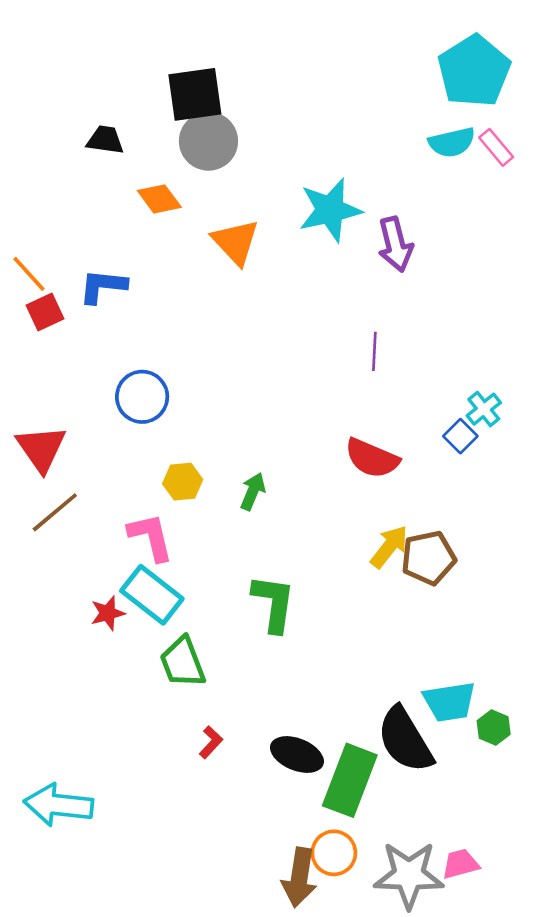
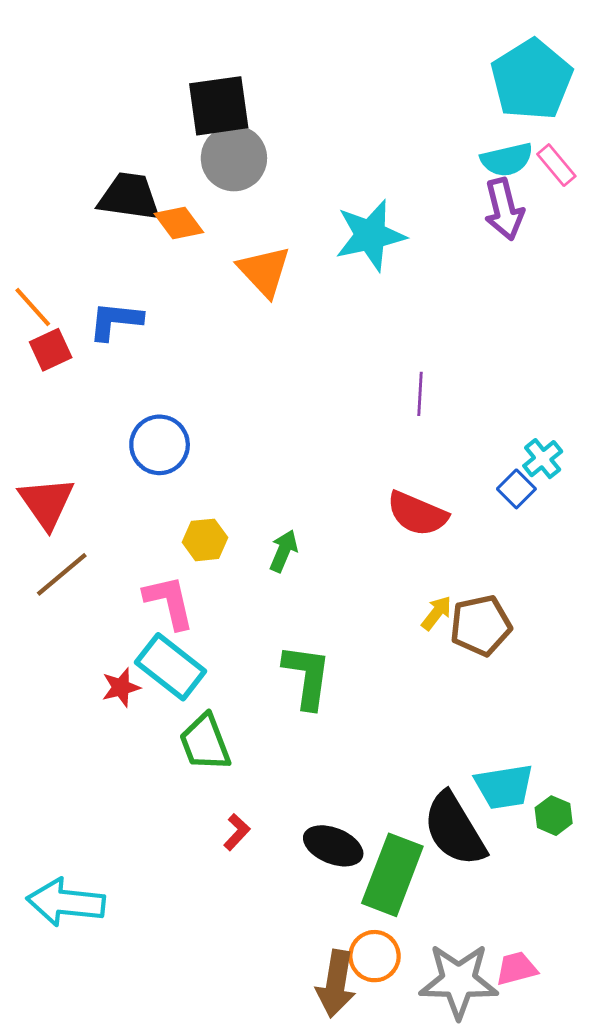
black trapezoid: (105, 140) -> (129, 197), moved, size x1.5
purple arrow: (395, 244) -> (504, 209), moved
yellow arrow: (389, 547) -> (437, 613), size x0.7

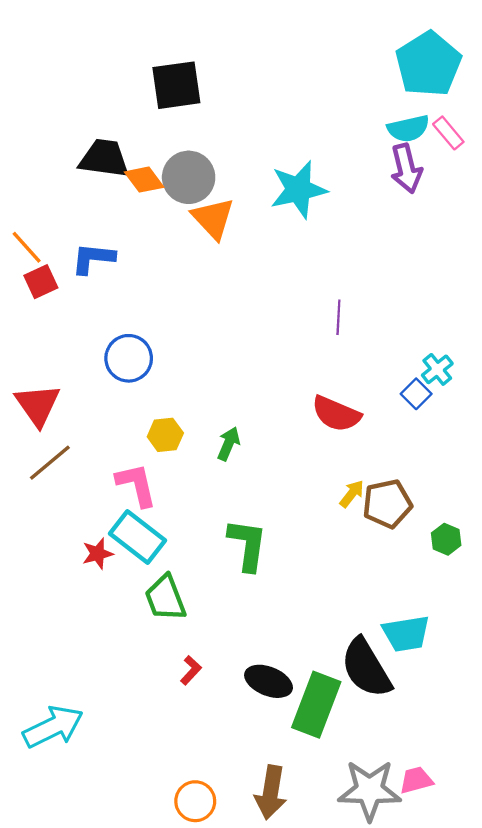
gray circle: (234, 158) -> (189, 177), moved
green hexagon: (554, 816) -> (446, 539), moved
cyan arrow: (66, 902) -> (53, 727), turned 148
orange circle: (375, 956) -> (195, 801), moved

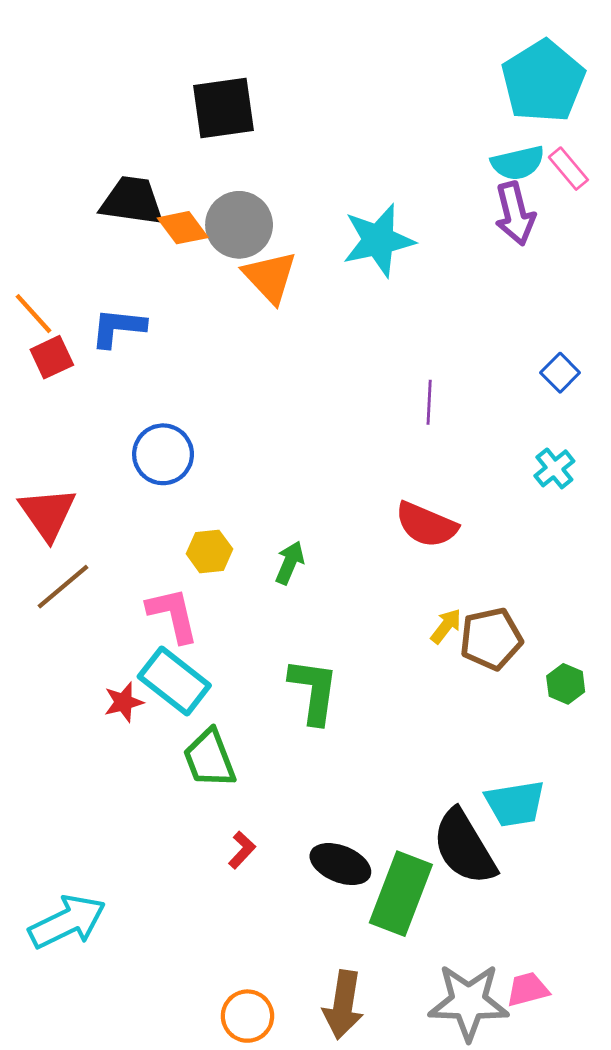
blue square: (416, 394) -> (560, 373), moved

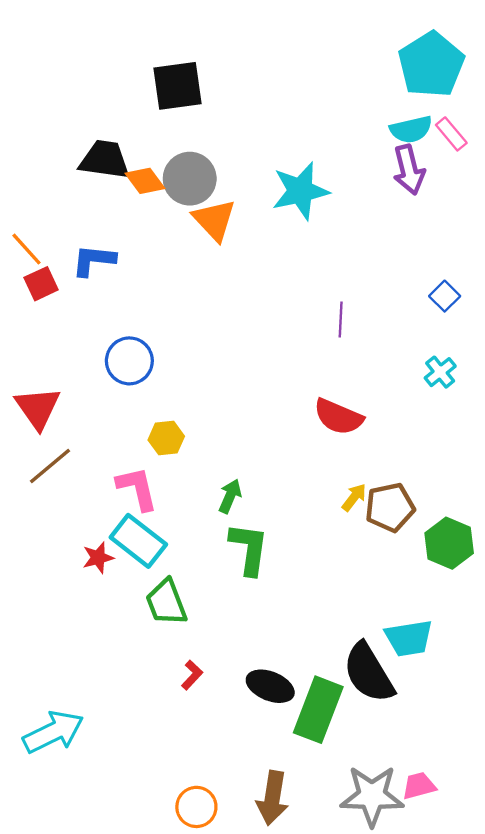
green arrow: (290, 563) -> (230, 496), moved
green hexagon: (566, 684) -> (449, 543), size x1.6

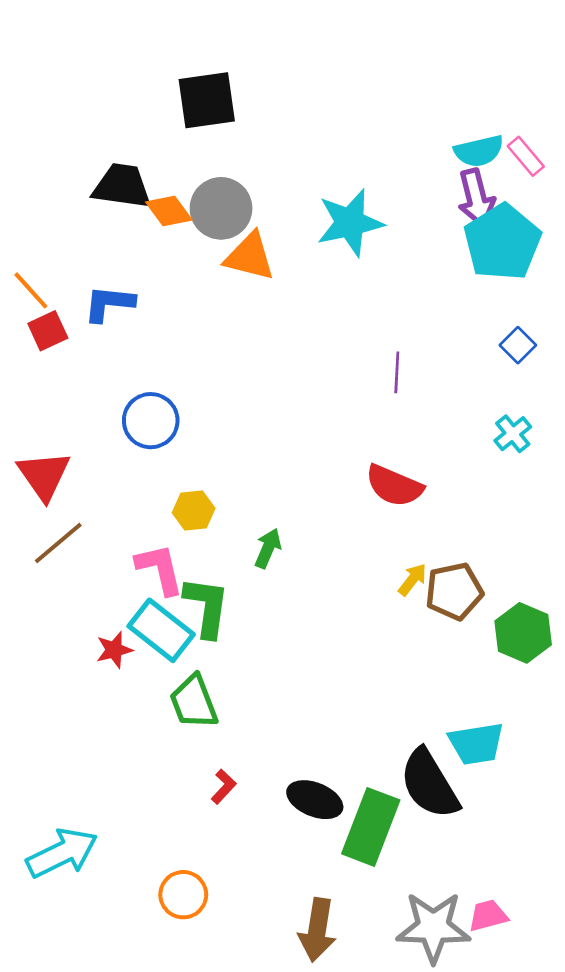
cyan pentagon: (431, 65) -> (502, 242), moved
orange triangle: (214, 220) -> (250, 257), turned -33
green arrow: (230, 496) -> (268, 548), moved
green L-shape: (249, 549) -> (207, 607), moved
orange circle: (196, 807) -> (183, 895), moved

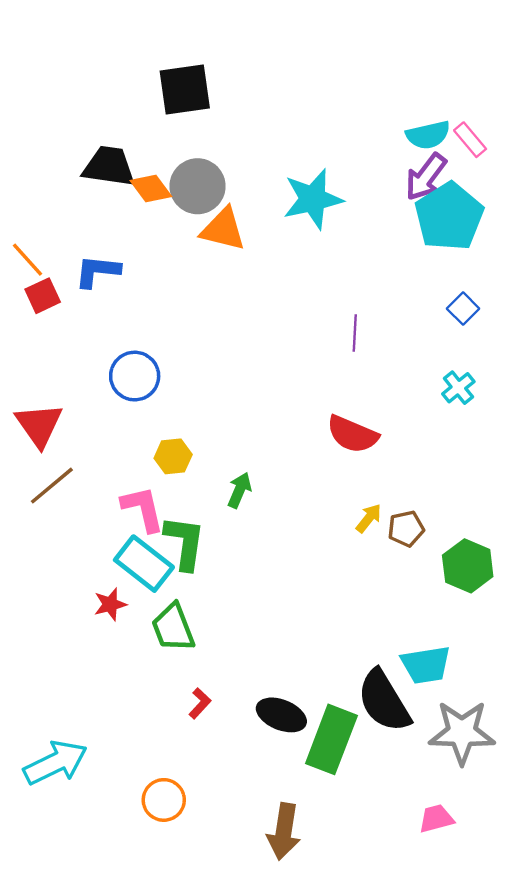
purple arrow: (476, 198) -> (426, 177), turned 51
brown pentagon: (454, 591) -> (406, 529), size x0.7
red star: (114, 650) -> (110, 604), moved
gray star: (433, 927) -> (462, 732), moved

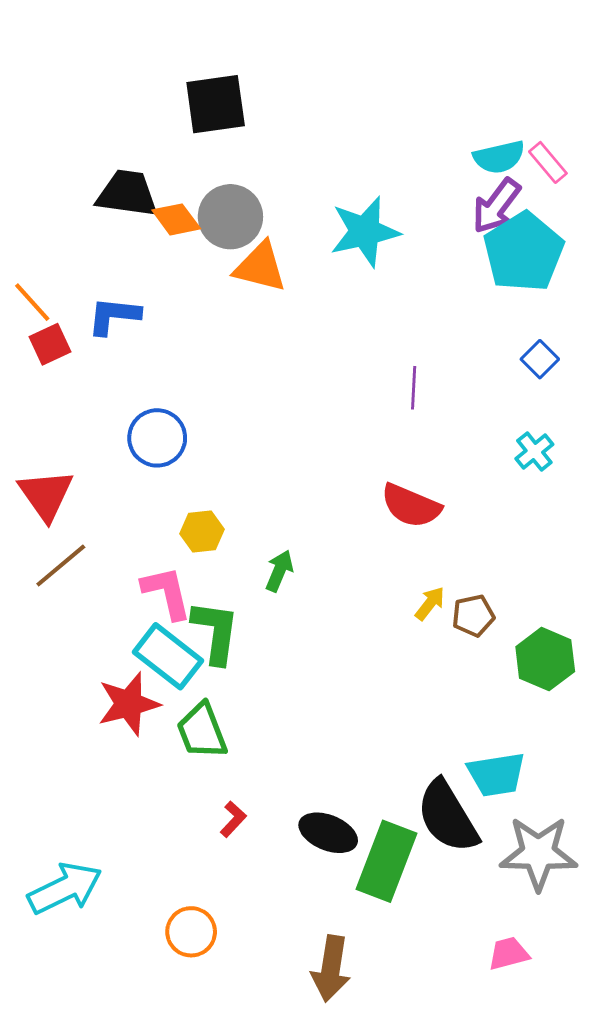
red star: (110, 604) -> (129, 704), size x1.6

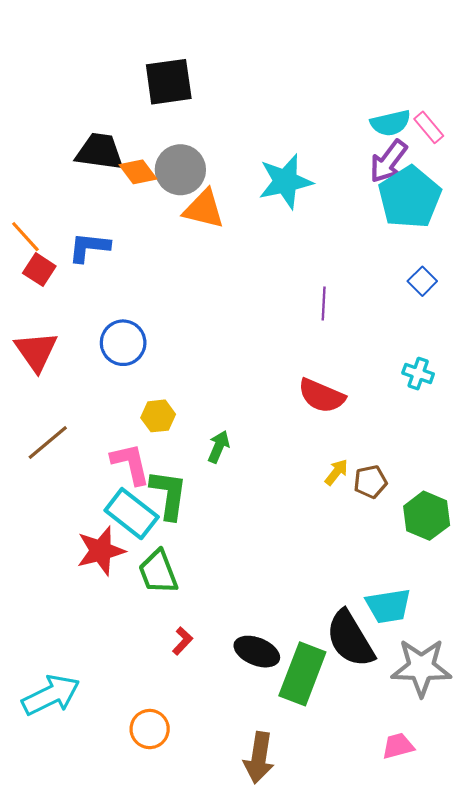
red square: (50, 344) -> (39, 270), turned -32
cyan cross: (534, 451) -> (418, 374), moved, turned -32
red triangle: (46, 495) -> (36, 351), moved

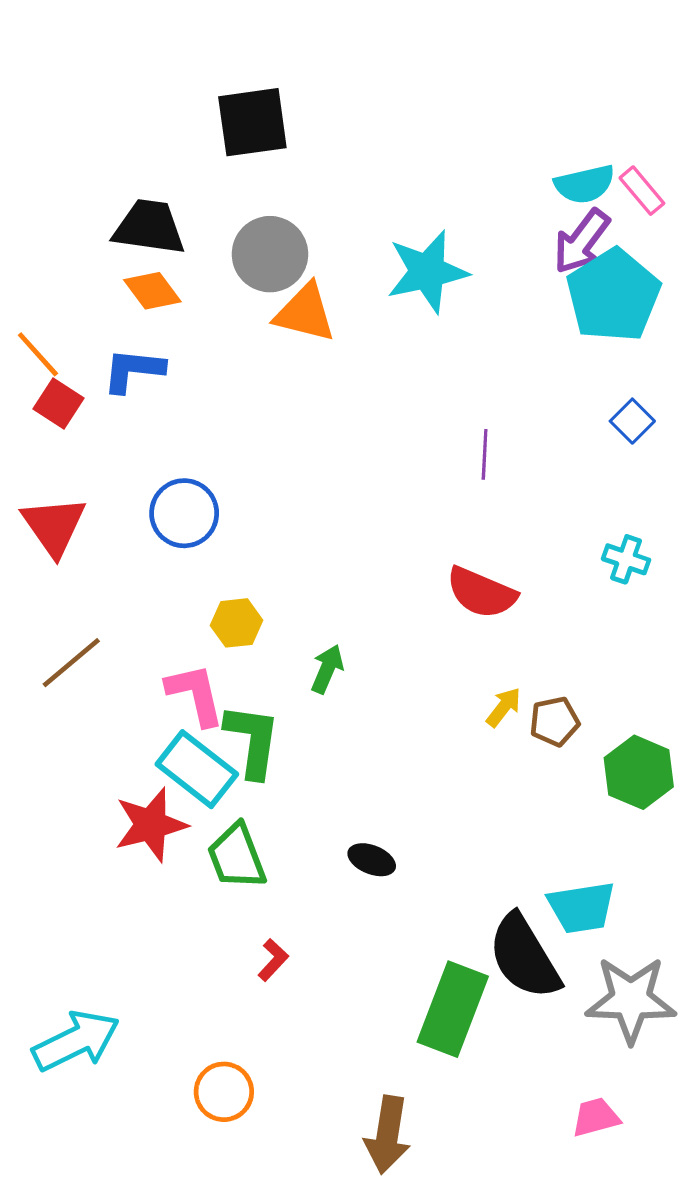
orange diamond: (138, 172) -> (152, 291), moved
black ellipse: (257, 652) -> (372, 860), moved, size x0.7

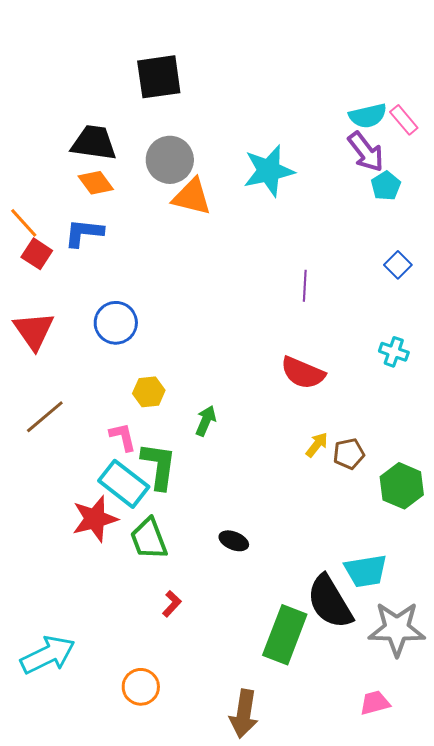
purple arrow: (582, 241) -> (366, 152), turned -75
cyan pentagon: (613, 295) -> (386, 186), size x0.5
pink L-shape: (195, 694) -> (123, 437), size x0.7

